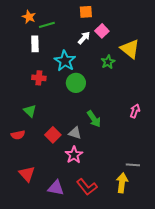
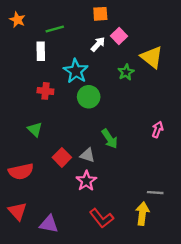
orange star: (29, 17) -> (17, 20), moved
red semicircle: (18, 135) -> (21, 172), moved, size x1.5
red triangle: (27, 174) -> (17, 211), moved
purple triangle: (56, 188) -> (49, 224), moved

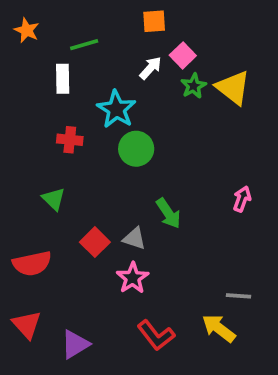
green star: (126, 72) -> (194, 86), moved
yellow arrow: (142, 214) -> (219, 328), turned -60
purple triangle: (49, 224) -> (75, 344), turned -42

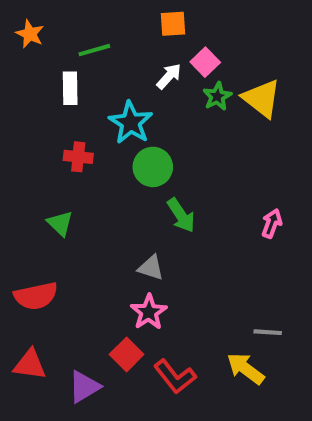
green arrow: (168, 213) -> (181, 215), moved
red square: (95, 242) -> (127, 354), moved
red triangle: (27, 325) -> (30, 364), turned -40

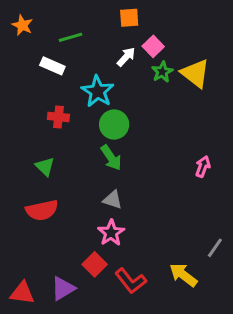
white rectangle: (70, 88) -> (52, 66), turned -65
green arrow: (181, 215) -> (111, 158), moved
red semicircle: (36, 296) -> (42, 210), moved
gray line: (268, 332) -> (215, 248), moved, turned -60
red triangle: (30, 364) -> (22, 293), moved

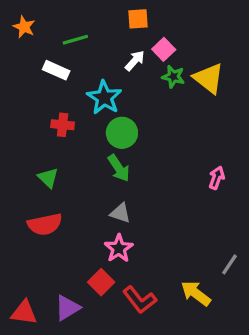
green star: (162, 72) -> (173, 77), turned -30

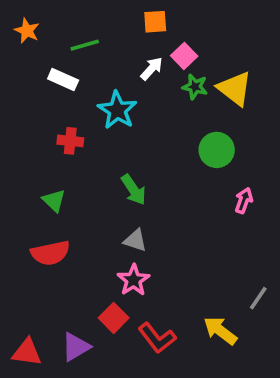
green circle: (122, 133) -> (217, 150), moved

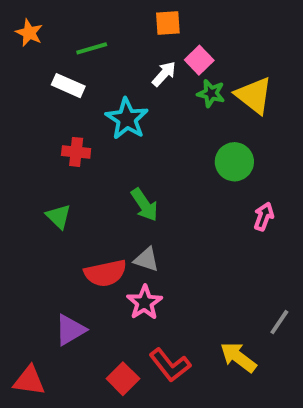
red semicircle: (50, 253) -> (105, 273), moved
red square: (114, 318) -> (123, 379), moved
purple triangle: (76, 347) -> (70, 330), moved

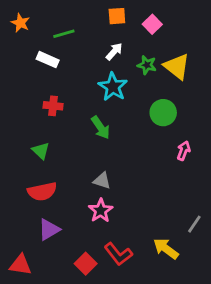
pink square: (199, 60) -> (152, 24), moved
cyan star: (127, 119) -> (113, 87), moved
green arrow: (144, 205) -> (101, 128), moved
red semicircle: (105, 273) -> (42, 191), moved

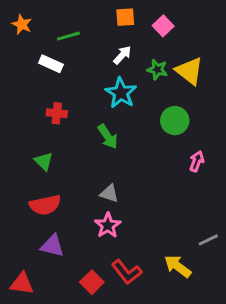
gray line: (194, 224) -> (208, 240), turned 30
purple triangle: (49, 230) -> (52, 246), turned 45

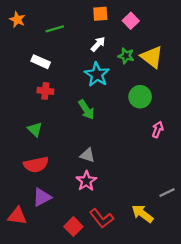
white rectangle: (51, 64) -> (41, 62), moved
purple triangle: (52, 246) -> (42, 197), turned -42
red triangle: (22, 284) -> (17, 216), moved

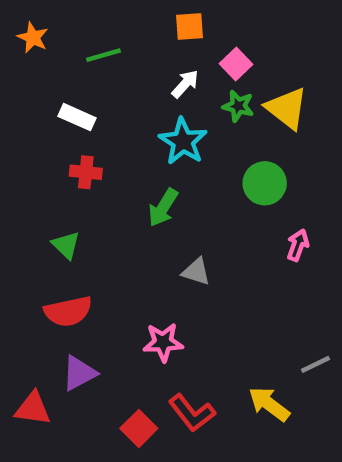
pink square: (131, 21) -> (236, 64), moved
green arrow: (86, 110) -> (163, 208), turned 66
gray triangle: (87, 155) -> (196, 272), moved
pink star: (86, 181) -> (163, 342), turned 30

